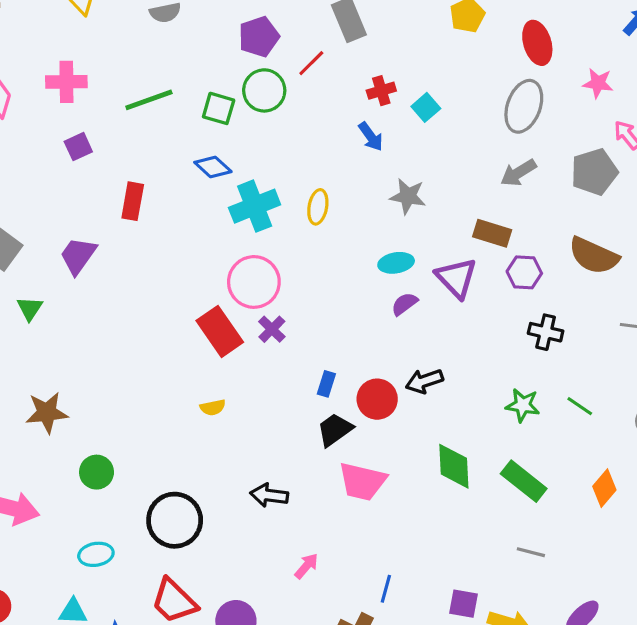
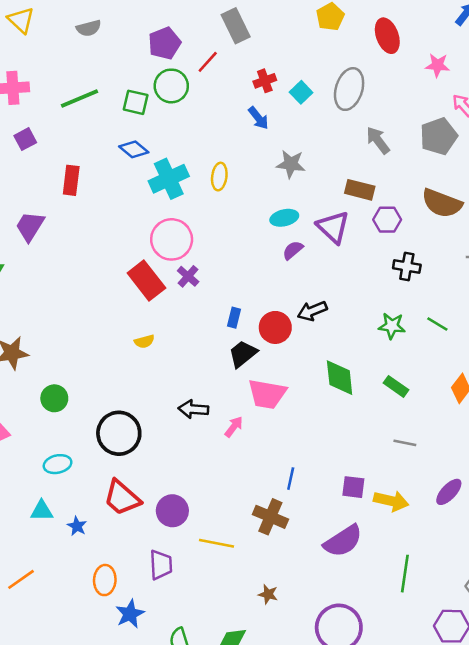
gray ellipse: (524, 106) -> (349, 89), moved
gray arrow: (518, 173) -> (378, 140), turned 88
green rectangle: (524, 481) -> (396, 386), size x0.7
pink arrow: (306, 566) -> (234, 427), moved

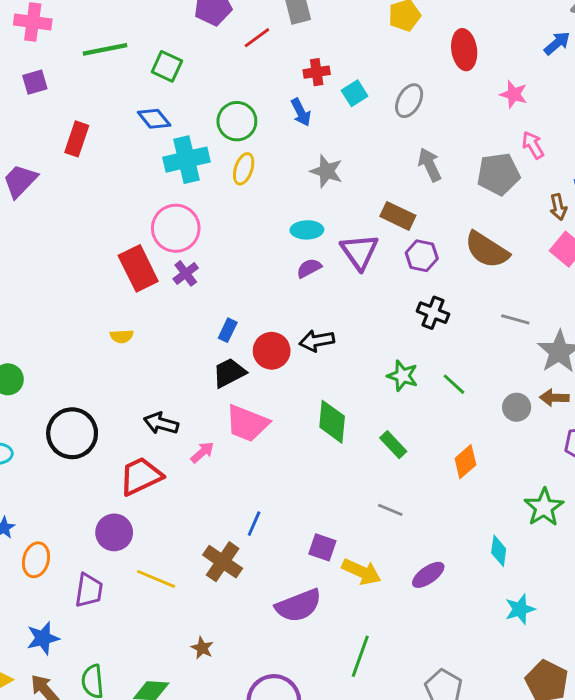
green circle: (171, 86) -> (237, 121), moved
gray ellipse: (349, 89) -> (409, 101), size x0.7
red trapezoid: (122, 498) -> (141, 476), moved, turned 102
orange ellipse: (105, 580) -> (36, 560), moved

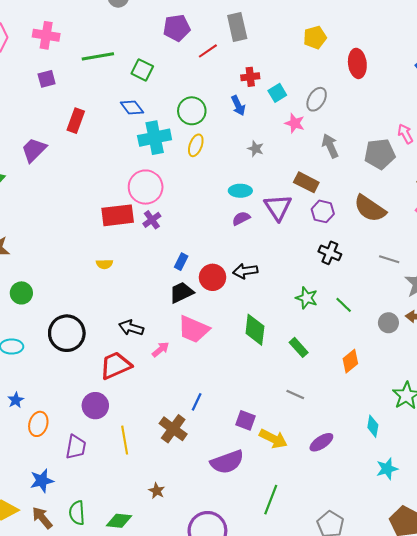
pink star: (514, 94) -> (295, 123), moved
gray star: (327, 171) -> (256, 149), size x0.7
red rectangle: (138, 268) -> (118, 215), turned -72
yellow line: (156, 579) -> (125, 440), turned 56

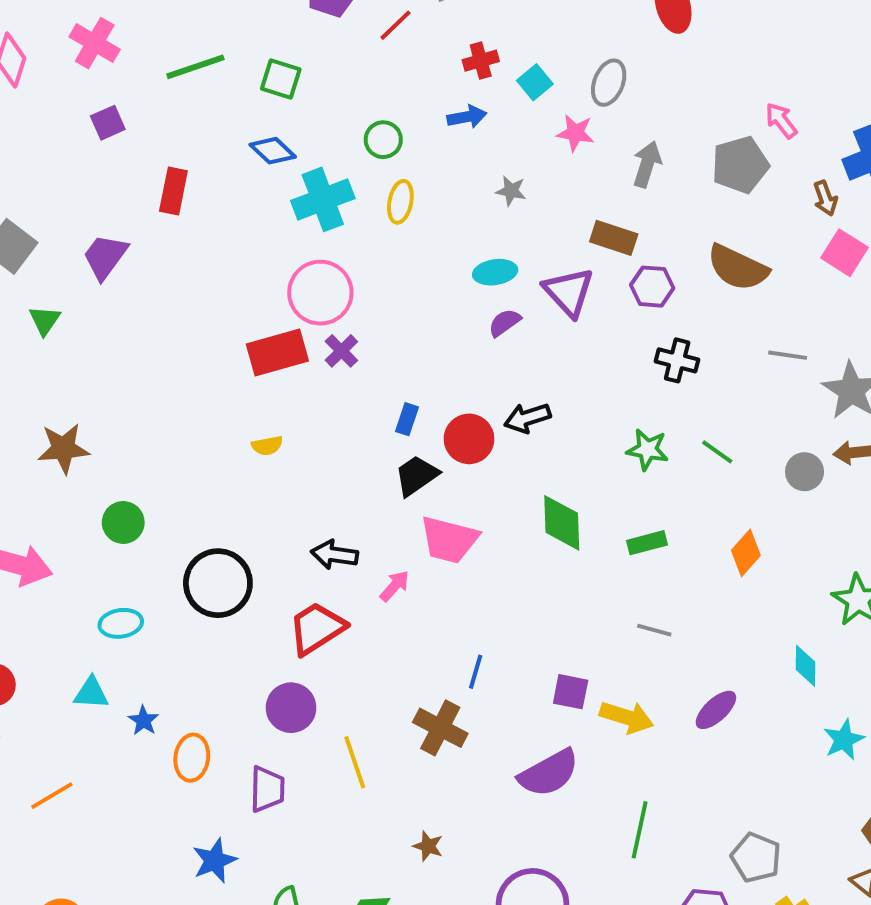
pink cross: (46, 35) -> (95, 43), turned 30
blue arrow: (238, 106) -> (467, 117), turned -66
green circle: (192, 111) -> (383, 140), size x0.7
gray arrow: (330, 146) -> (647, 164), turned 50
green rectangle: (299, 347) -> (647, 543), turned -54

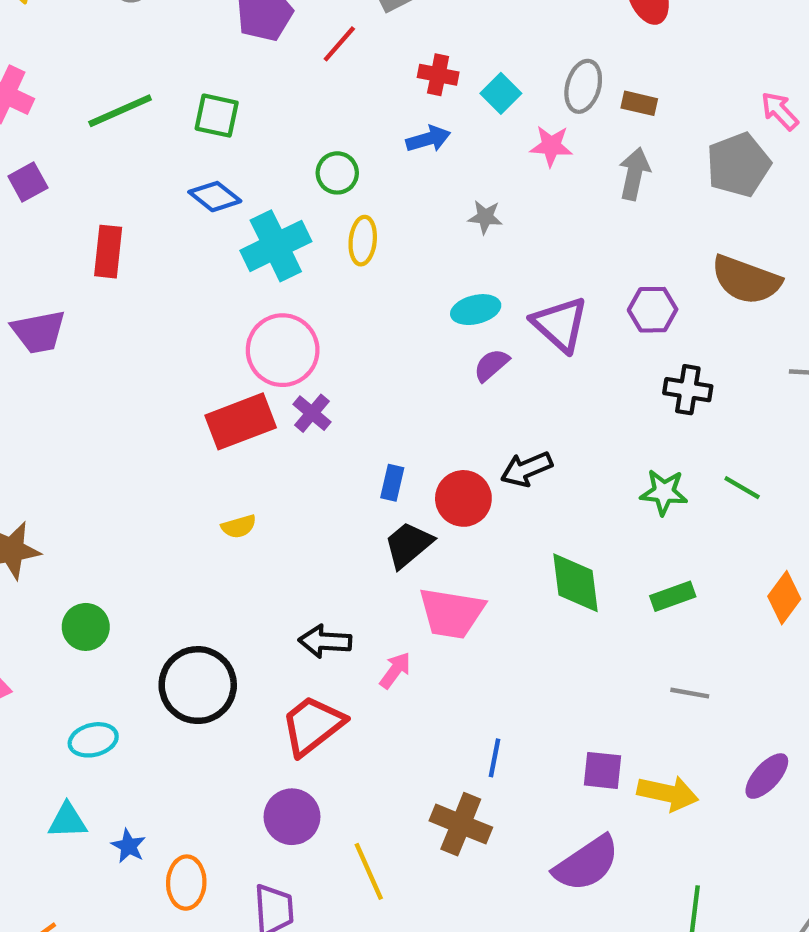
red cross: (481, 61) -> (438, 75), turned 32
brown rectangle: (614, 238) -> (639, 103), moved, size x0.7
purple trapezoid: (105, 257) -> (39, 332), turned -132

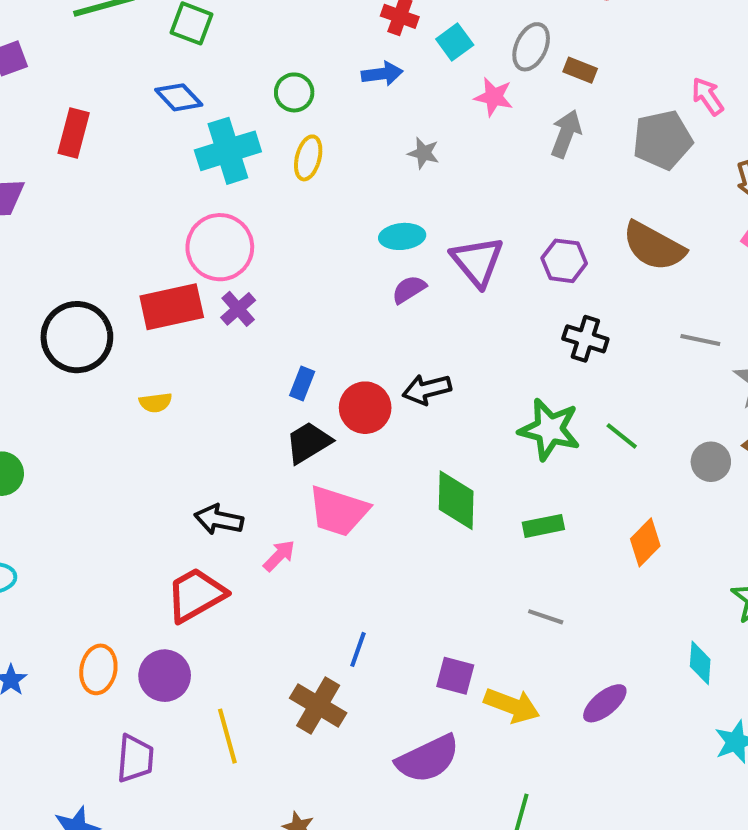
green star: (664, 492) -> (549, 429), size x1.4
black circle: (198, 685) -> (77, 337), moved
orange ellipse: (186, 883) -> (98, 669), moved

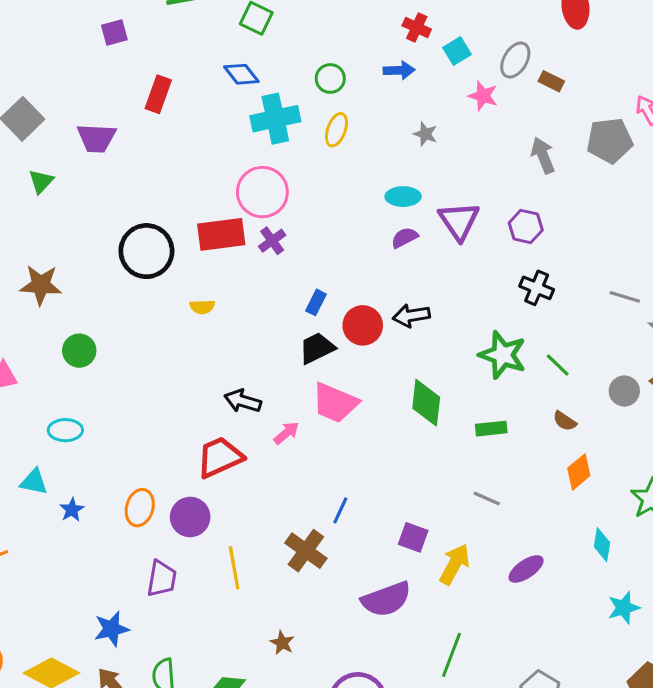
gray arrow: (566, 134) -> (543, 155), moved, turned -48
brown semicircle: (654, 246) -> (565, 421), moved, size x0.5
orange diamond: (645, 542) -> (579, 472), moved
yellow arrow: (512, 706) -> (455, 564), turned -87

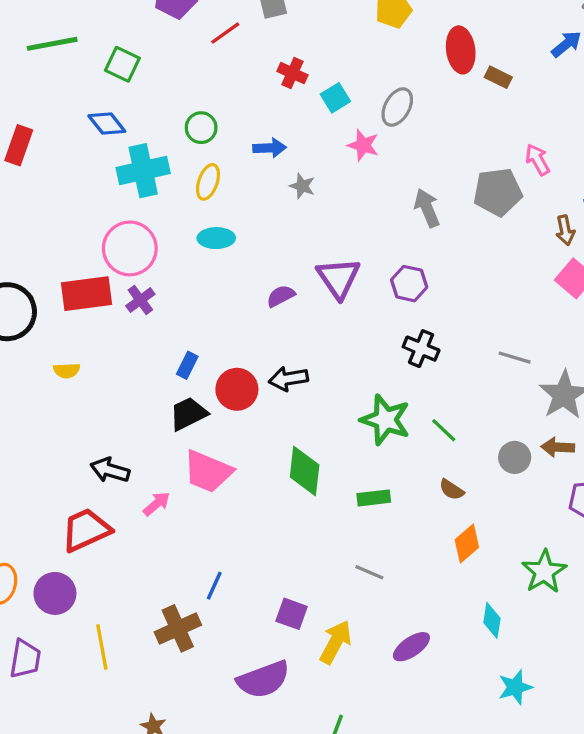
blue arrow: (399, 70) -> (270, 148), moved
brown rectangle: (551, 81) -> (498, 77), moved
cyan ellipse: (403, 197) -> (216, 238), moved
brown cross: (306, 551) -> (178, 628), turned 30

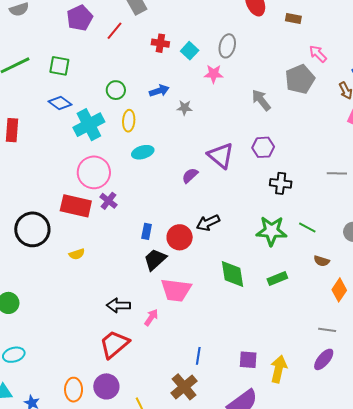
brown rectangle: (498, 77) -> (293, 19), moved
red rectangle: (86, 294) -> (76, 206), turned 36
gray line: (369, 572) -> (327, 330), moved

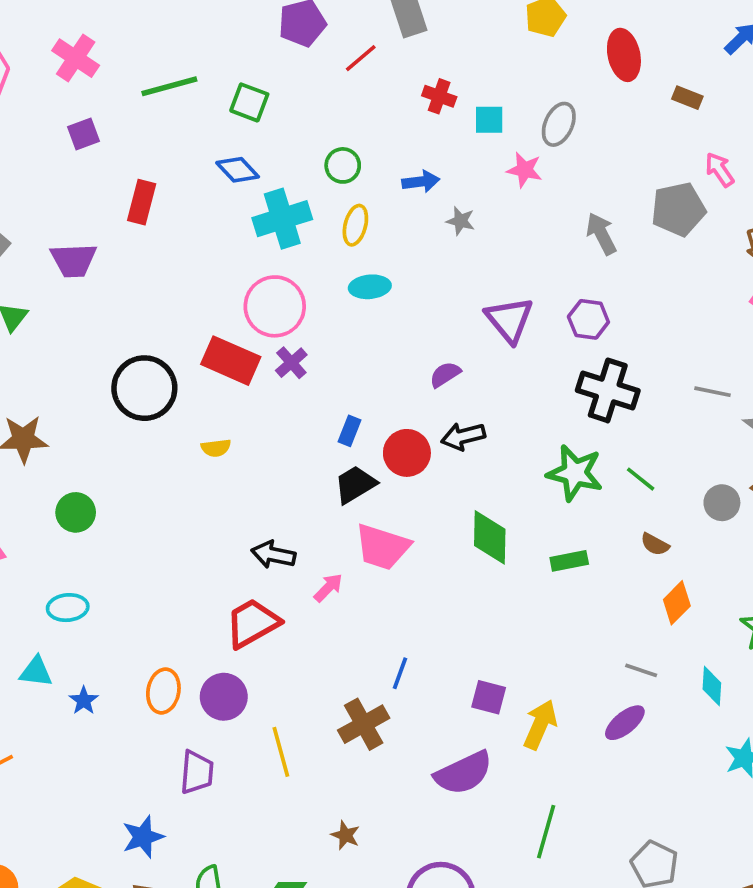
cyan square: (190, 51) -> (489, 120), turned 36
purple semicircle: (190, 176) -> (445, 374), moved
black cross: (281, 183) -> (608, 390), size x1.5

